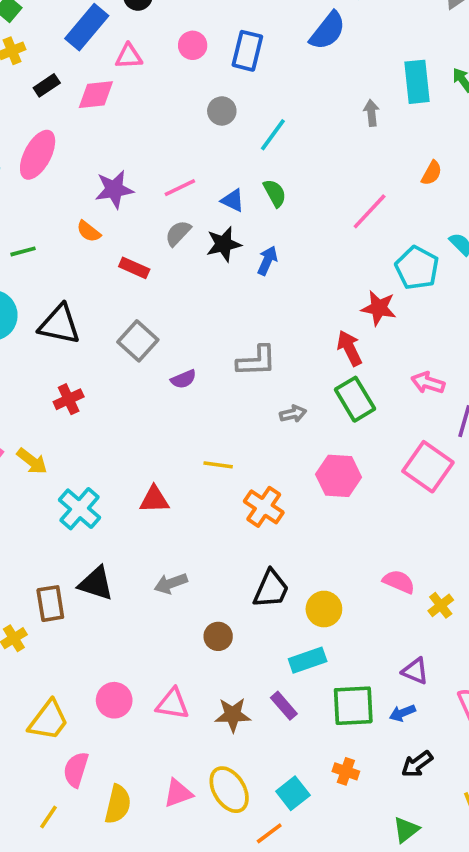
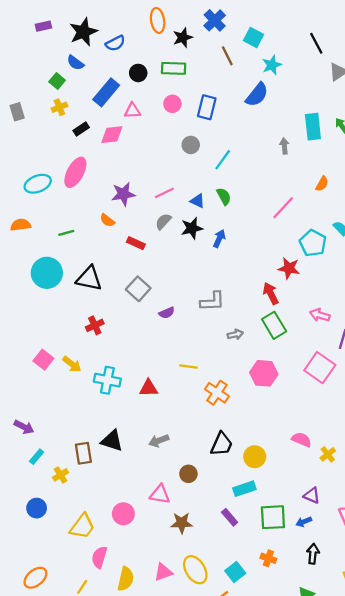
cyan cross: (80, 509) -> (107, 380), moved, turned -30
pink triangle: (173, 704) -> (160, 494), moved
brown star: (233, 715) -> (182, 523), moved
black arrow: (417, 764) -> (313, 554), turned 132

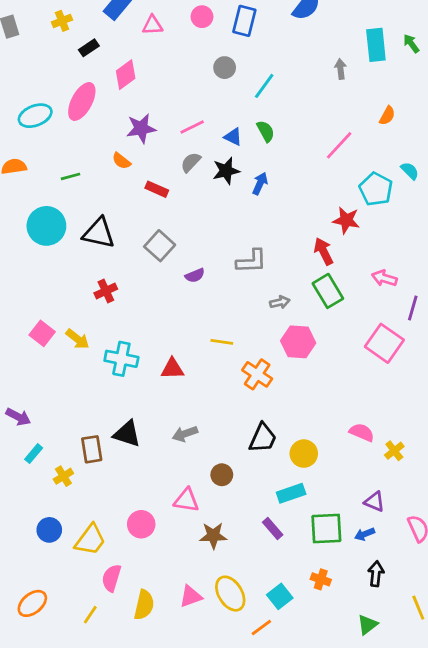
pink diamond: (112, 135) -> (126, 75), moved, turned -30
pink hexagon: (264, 373) -> (298, 342), moved
blue circle: (37, 508) -> (49, 530), moved

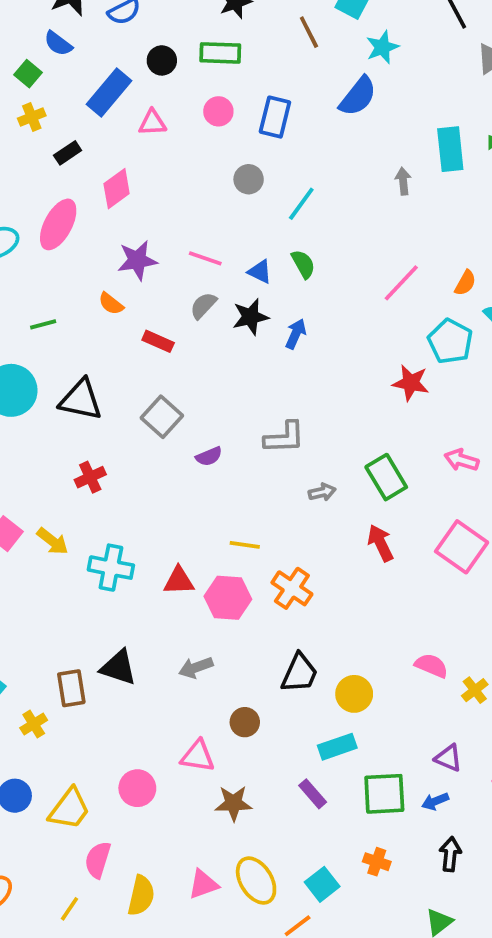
orange semicircle: (387, 116) -> (465, 283), moved
pink line: (192, 127) -> (205, 258), turned 45
red arrow: (324, 251) -> (381, 543), moved
pink hexagon: (298, 342) -> (228, 598), moved

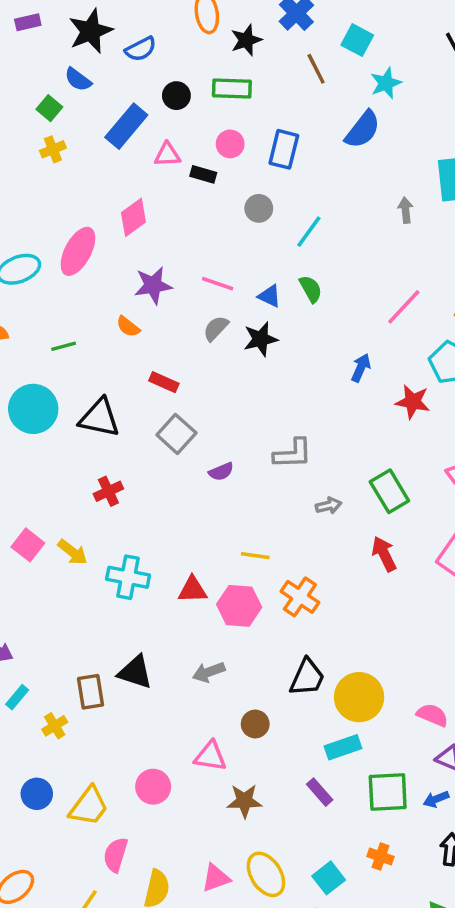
black rectangle: (68, 153) -> (203, 174), moved, turned 50
blue arrow: (296, 334) -> (361, 368), moved
red rectangle: (158, 341) -> (164, 382), moved
pink semicircle: (431, 666) -> (432, 715), moved
yellow circle: (354, 694) -> (359, 697), size x1.4

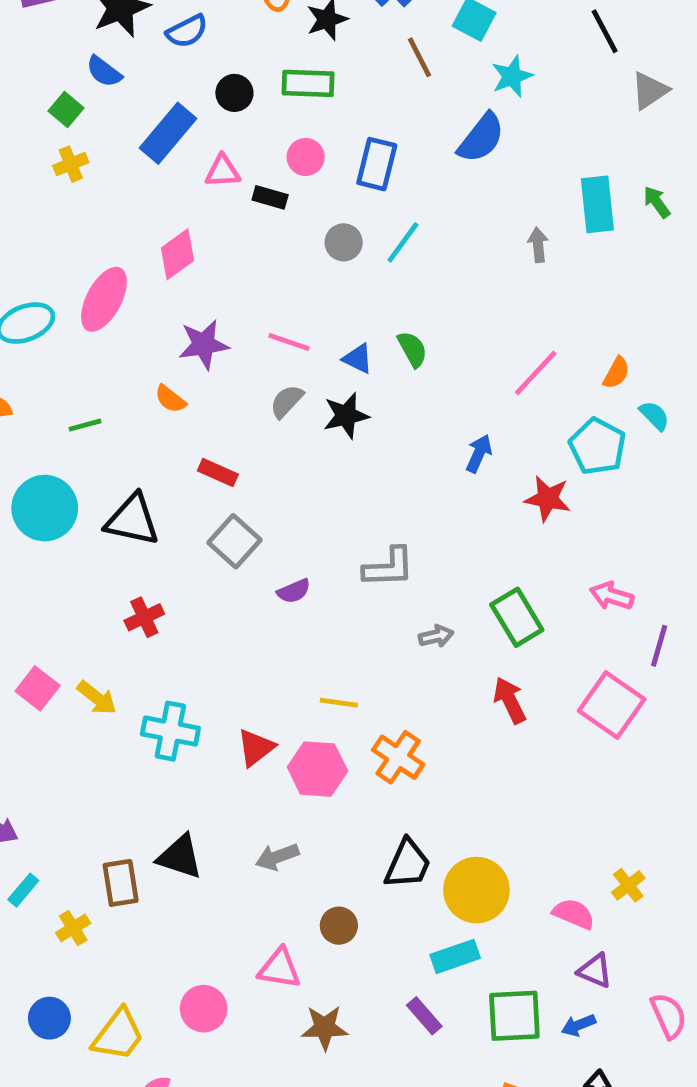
cyan line: (309, 232) -> (403, 242), moved
red triangle: (193, 590) -> (256, 748), turned -36

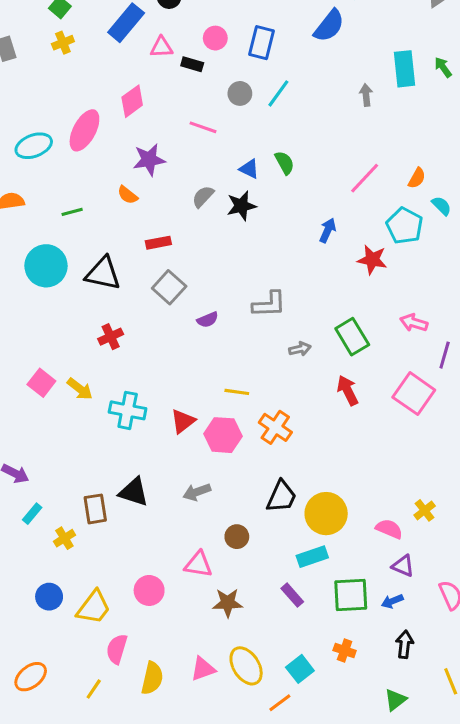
pink line: (289, 342) -> (203, 127), moved
red rectangle: (218, 472) -> (158, 243), turned -35

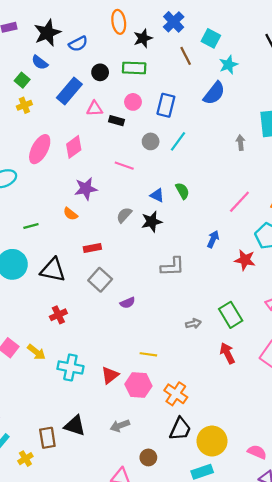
pink ellipse: (84, 130) -> (40, 149), moved
gray L-shape: (269, 304) -> (172, 267), moved
orange cross: (275, 427) -> (176, 394), moved

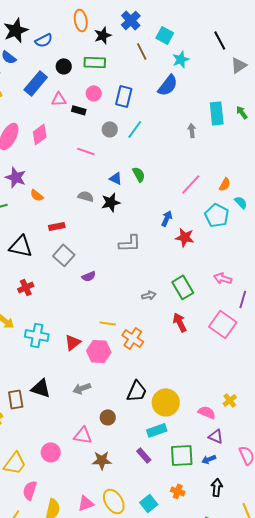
purple star: (86, 189) -> (16, 177), moved, turned 30
gray semicircle: (124, 215) -> (86, 196), turned 63
red star: (245, 260) -> (185, 237), moved
orange cross: (176, 394) -> (133, 338), moved

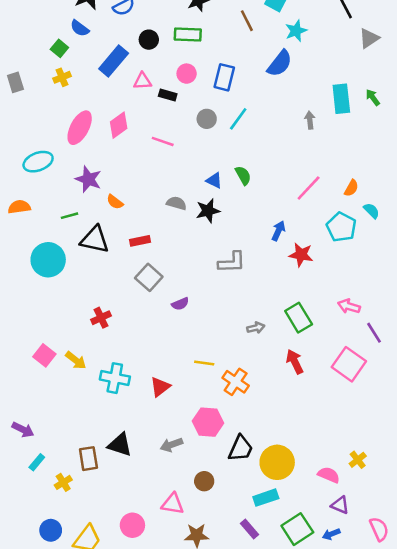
pink line: (86, 151) -> (163, 141), moved
black triangle: (21, 246) -> (95, 240), moved
purple line: (243, 299) -> (374, 333), turned -48
pink hexagon: (99, 351) -> (208, 422), moved
green square: (182, 455) -> (297, 529), turned -30

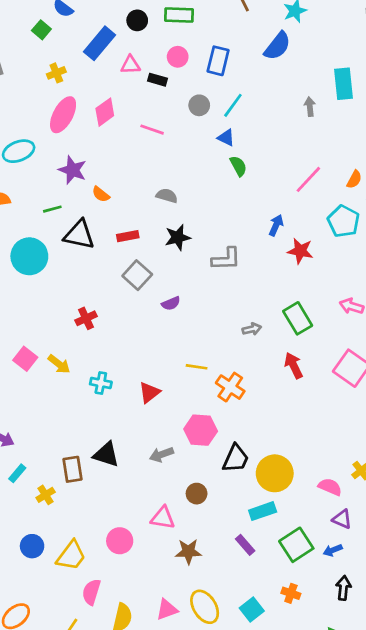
yellow cross: (62, 77) -> (56, 73), moved
blue triangle: (214, 180) -> (226, 138), moved
black star: (208, 211) -> (178, 237), moved
cyan cross: (115, 378) -> (101, 383), size x0.7

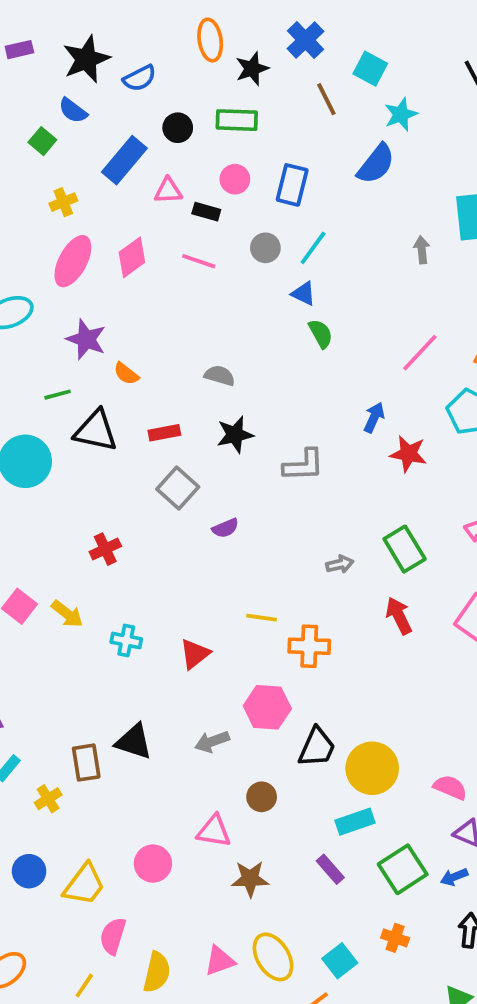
pink line: (152, 130) -> (199, 261), moved
orange cross: (230, 387) -> (309, 646), turned -32

